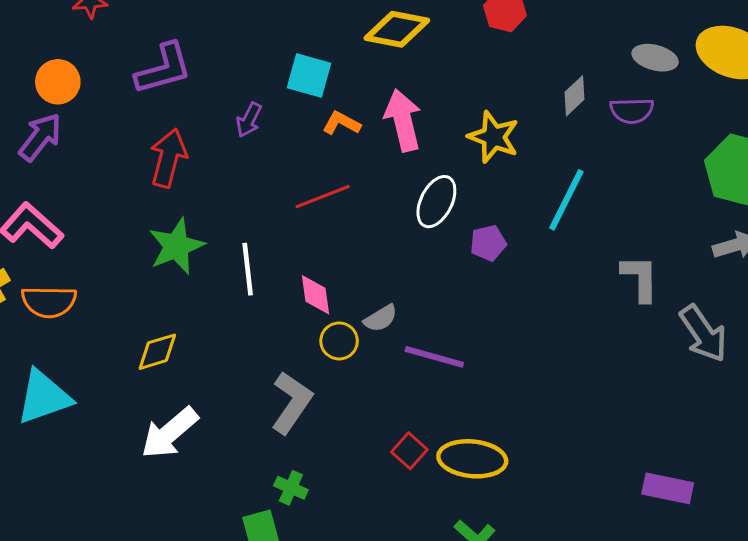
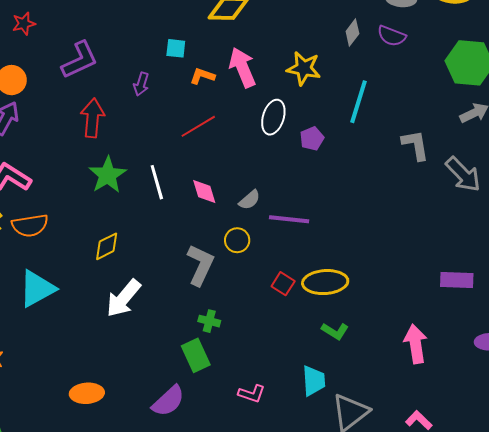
cyan square: (309, 76) -> (176, 48), size x0.7
purple semicircle: (632, 111) -> (392, 36), turned 32
yellow circle: (339, 341) -> (237, 240), moved

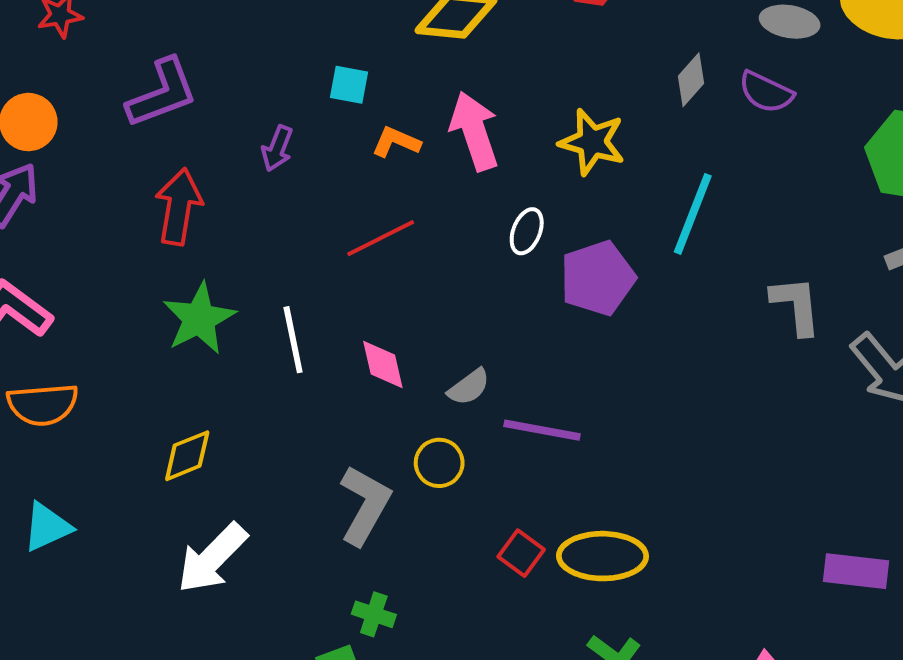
white ellipse: (273, 117) -> (527, 231), size x0.7
purple pentagon: (312, 139) -> (598, 278), size x1.6
cyan triangle: (37, 289) -> (47, 527), size x0.7

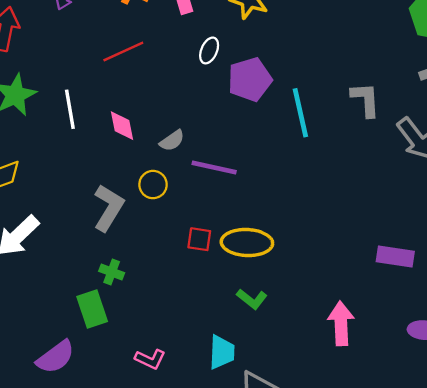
cyan line: (693, 214) -> (300, 113), moved, turned -36
red square: (521, 553) -> (199, 239), turned -30

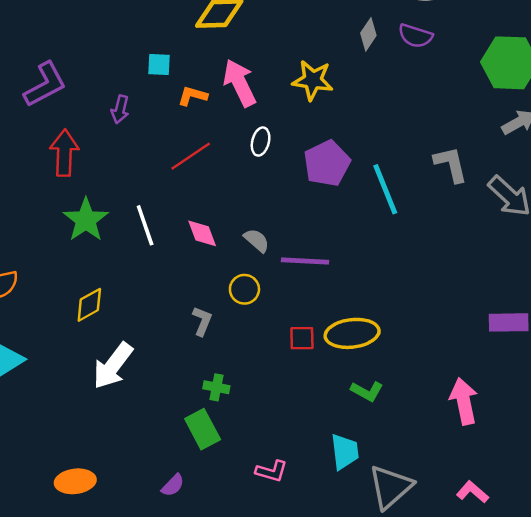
white ellipse: (209, 50) -> (261, 142), moved
gray semicircle: (172, 141) -> (257, 240), turned -95
gray L-shape: (109, 208) -> (202, 321), size x0.6
purple semicircle: (56, 357) -> (173, 485), size x0.6

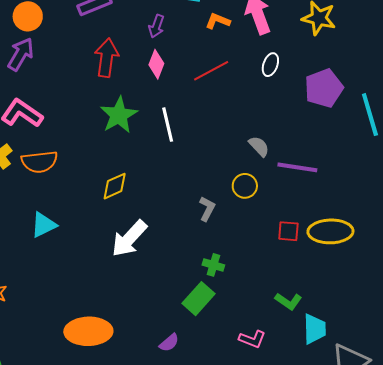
pink diamond: (202, 233) -> (156, 64), moved, turned 36
green L-shape: (367, 391) -> (288, 301), moved
green rectangle: (203, 429) -> (198, 299), turned 64
orange ellipse: (75, 481) -> (88, 331), size x1.4

